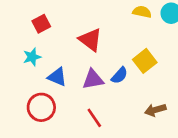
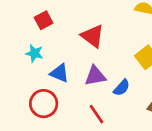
cyan star: (32, 57) -> (34, 53), turned 30
blue semicircle: (119, 75) -> (122, 88), moved

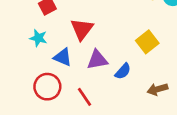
red triangle: (93, 36) -> (82, 29), moved, turned 30
red line: (97, 114) -> (84, 97), moved

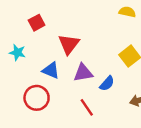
cyan star: (38, 38) -> (17, 52), moved
red line: (84, 97) -> (87, 107), moved

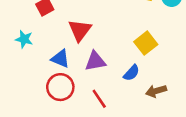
blue semicircle: (107, 84) -> (132, 73), moved
red circle: (37, 98) -> (60, 87), moved

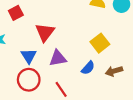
blue triangle: (60, 59) -> (29, 56), turned 35
brown arrow: (156, 91) -> (114, 71), moved

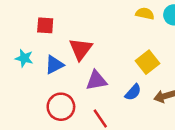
red square: (16, 13) -> (45, 25), turned 32
blue triangle: (29, 56) -> (54, 65), moved, turned 35

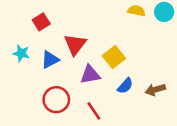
red square: (45, 25) -> (41, 22), turned -36
yellow square: (147, 62) -> (114, 57), moved

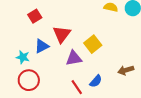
cyan star: (21, 53) -> (23, 57), moved
blue semicircle: (125, 86) -> (96, 81), moved
red circle: (56, 100) -> (29, 80), moved

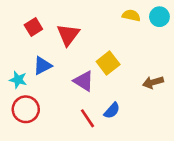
red triangle: (62, 34) -> (68, 35), moved
purple triangle: (74, 58) -> (84, 81), turned 42
brown arrow: (126, 70) -> (153, 82), moved

